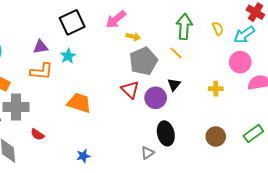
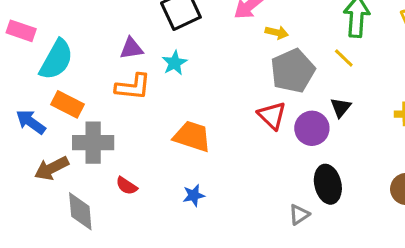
blue star: (83, 156) -> (194, 195), moved

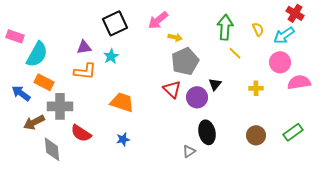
yellow line: (344, 58) -> (235, 53), moved
red semicircle: (127, 186) -> (81, 133), size x1.5

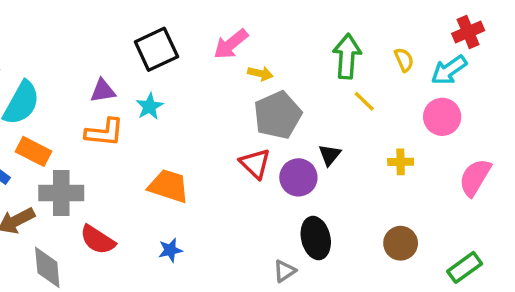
red cross: (295, 13) -> (468, 32), turned 36
pink semicircle: (299, 82) -> (475, 177), moved, turned -50
green rectangle: (293, 132) -> (465, 267), moved

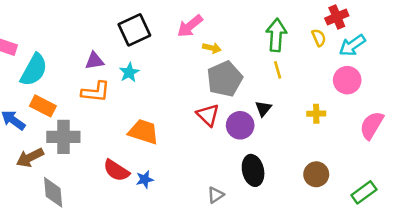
red cross: (468, 32) -> (337, 17), moved
yellow line: (364, 101) -> (278, 70), moved, turned 30
red semicircle: (98, 240) -> (116, 170), moved
gray triangle: (285, 271) -> (216, 195), moved

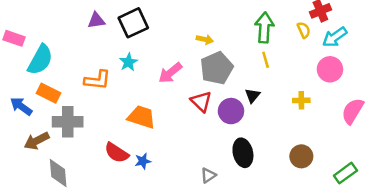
pink arrow: (190, 26) -> (170, 73), moved
purple triangle: (94, 61) -> (96, 20), moved

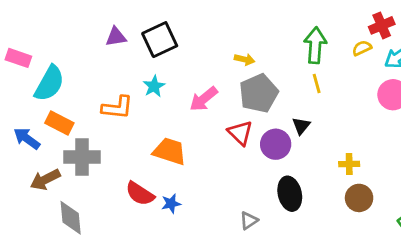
yellow semicircle: (304, 30) -> (362, 48), turned -91
yellow cross: (301, 100) -> (349, 164), moved

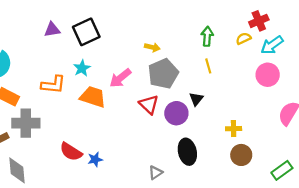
green arrow: (315, 45) -> (207, 36), size x0.7
orange trapezoid: (170, 151) -> (93, 97), moved

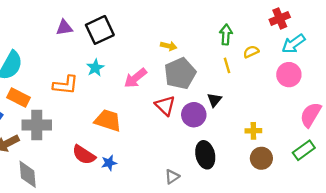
yellow semicircle: (243, 38) -> (251, 52), moved
orange trapezoid: (93, 97) -> (108, 120), moved
green rectangle: (282, 170) -> (304, 150), moved

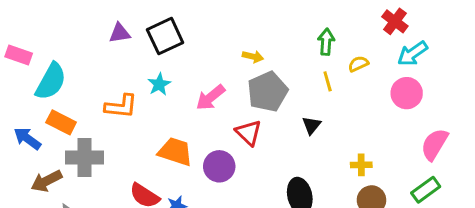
red cross: (280, 18) -> (395, 21), turned -30
purple circle: (194, 115) -> (219, 166), moved

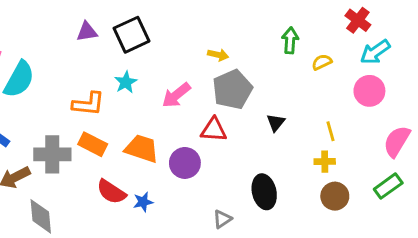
yellow line: (328, 81) -> (330, 131), moved
orange rectangle: (61, 122) -> (93, 144), moved
red triangle: (248, 133) -> (214, 130), turned -40

